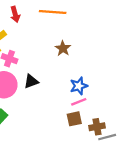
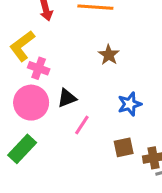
pink line: (79, 102) -> (82, 125), moved, turned -35

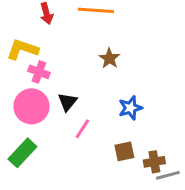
yellow L-shape: (22, 46) -> (22, 49), turned 56
black triangle: (67, 98) -> (67, 102), turned -30

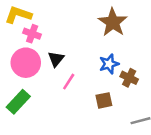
brown star: (109, 58) -> (113, 22), moved, size x1.6
brown cross: (154, 162) -> (129, 78), moved, turned 36

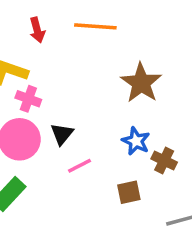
blue star: (109, 64) -> (136, 141), turned -30
pink line: (69, 82) -> (79, 166), turned 30

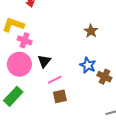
brown star: (141, 83) -> (91, 31), size x0.6
brown square: (129, 192) -> (60, 96), moved

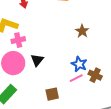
pink cross: (25, 40) -> (18, 40), turned -32
pink line: (55, 80) -> (76, 78), moved

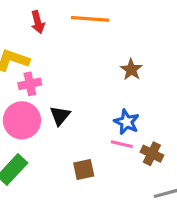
brown cross: (95, 75) -> (152, 154), moved
pink line: (76, 78) -> (122, 144), turned 40

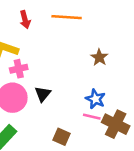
brown cross: (152, 154) -> (116, 124), size x1.5
brown square: (84, 169) -> (62, 137), turned 36

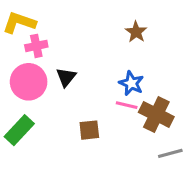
brown square: (62, 137) -> (89, 130), turned -30

